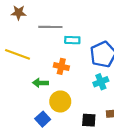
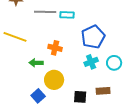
cyan rectangle: (72, 40) -> (67, 15), moved

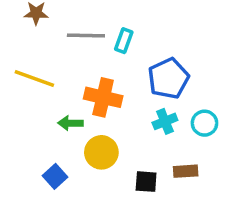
cyan rectangle: (67, 15) -> (124, 41), turned -72
orange cross: (55, 48) -> (103, 97), size x1.5
blue square: (38, 96) -> (55, 176), moved

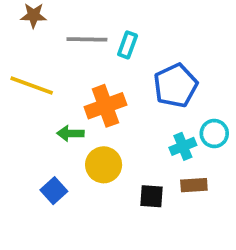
orange cross: (103, 97) -> (105, 106), turned -33
cyan cross: (165, 121) -> (183, 146), moved

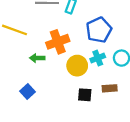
cyan cross: (183, 146) -> (98, 58), moved
yellow circle: (104, 165) -> (77, 66), moved

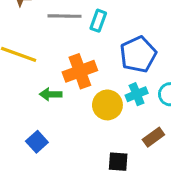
brown rectangle: (110, 88) -> (153, 137), turned -32
black square: (85, 95) -> (118, 162), moved

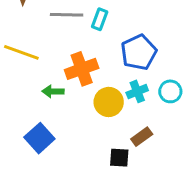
brown rectangle: (153, 137) -> (142, 137), moved
blue square: (37, 142) -> (39, 138), size x1.4

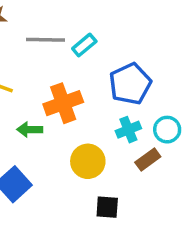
cyan rectangle: (100, 19) -> (84, 45), turned 30
yellow circle: (109, 102) -> (88, 161), moved
brown rectangle: (142, 137) -> (148, 160), moved

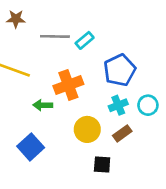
brown rectangle: (148, 160) -> (122, 133), moved

